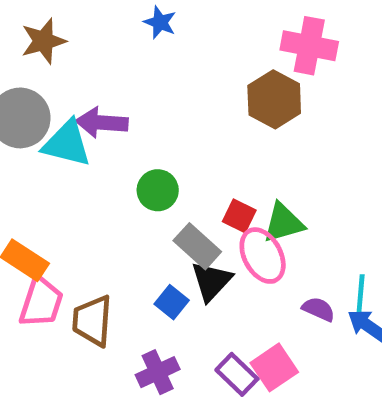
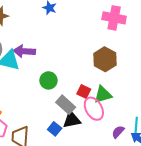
brown hexagon: (274, 99) -> (105, 59), moved
black triangle: (211, 281) -> (72, 120), turned 36
purple semicircle: (319, 309) -> (118, 132), turned -72

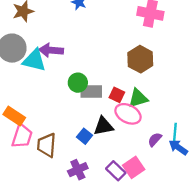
gray rectangle: (66, 105) -> (91, 92), moved, turned -42
pink ellipse: (94, 109) -> (128, 114), turned -35

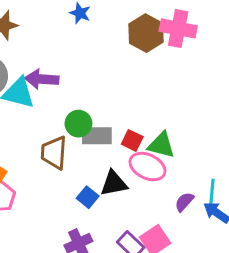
brown hexagon: (140, 59) -> (146, 33), moved
green triangle: (138, 98) -> (161, 145), turned 30
brown trapezoid: (47, 145) -> (54, 153), moved

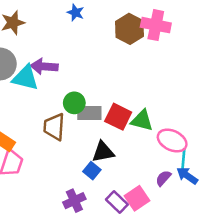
red square: (132, 140) -> (118, 117), size x1.5
pink ellipse: (147, 167) -> (172, 141), moved
blue square: (88, 197) -> (92, 171), moved
purple semicircle: (184, 202) -> (163, 178), moved

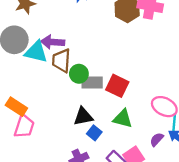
green triangle: (142, 120) -> (123, 119), moved
brown trapezoid: (54, 127) -> (61, 61), moved
black triangle: (103, 152) -> (83, 116), moved

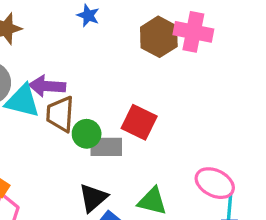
red square: (117, 86) -> (139, 122), moved
black triangle: (83, 116) -> (93, 198), turned -30

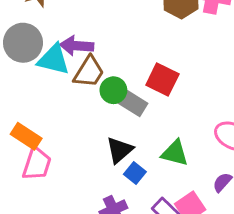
brown trapezoid: (60, 114) -> (89, 72), turned -152
gray rectangle: (106, 147) -> (132, 102), turned 32

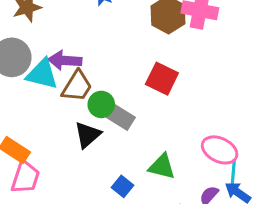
red square: (162, 80) -> (162, 79), moved
black triangle: (120, 150) -> (88, 135), moved

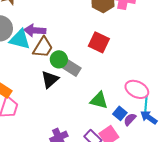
blue square: (122, 186) -> (120, 113), moved

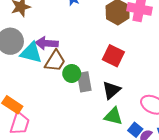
gray rectangle: (71, 67) -> (84, 82), turned 48
black triangle: (50, 79) -> (111, 90), moved

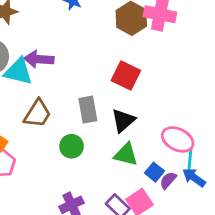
brown trapezoid: (55, 61) -> (37, 114), moved
green circle: (72, 73) -> (72, 146), moved

